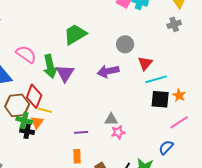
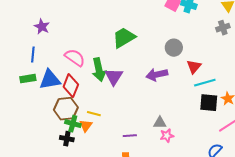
red diamond: (34, 96) -> (71, 86), moved
black cross: (27, 131) -> (67, 139), moved

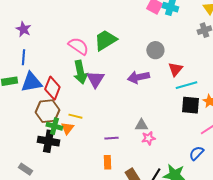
blue line: (33, 55) -> (23, 57), moved
pink semicircle: (75, 58) -> (78, 46), moved
black cross: (67, 139) -> (48, 141), size x1.5

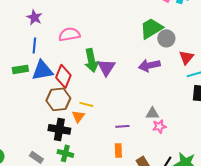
green trapezoid: (105, 40) -> (151, 28), moved
pink semicircle: (78, 46) -> (69, 34), moved, turned -45
green cross: (54, 126) -> (65, 153), moved

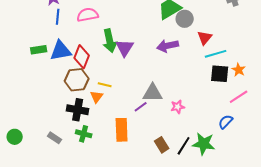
blue line: (34, 45) -> (58, 17), moved
gray triangle: (152, 113) -> (153, 93), moved, size x1.5
purple line: (122, 126) -> (141, 107), turned -32
orange rectangle: (118, 150) -> (122, 130), moved, size x1.6

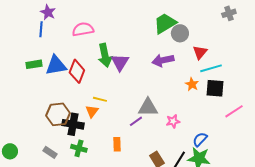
blue line: (58, 17) -> (41, 29), moved
orange star: (239, 70) -> (192, 84), moved
brown hexagon: (77, 80) -> (58, 114), moved
blue semicircle: (226, 122) -> (200, 139), moved
orange rectangle: (122, 130) -> (117, 144), size x0.6

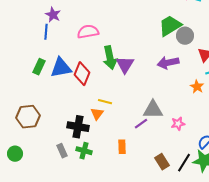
green rectangle: (34, 64) -> (39, 67), turned -56
brown hexagon: (58, 114) -> (28, 117), moved
gray rectangle: (50, 152) -> (62, 151), moved, turned 32

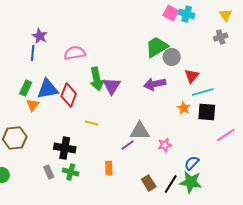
orange triangle: (97, 114) -> (33, 105), moved

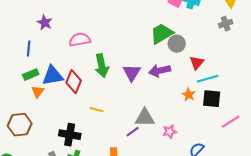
blue line: (33, 53) -> (29, 49), moved
purple triangle: (112, 86) -> (132, 73), moved
green rectangle: (26, 88) -> (31, 75), turned 42

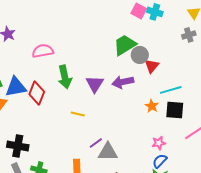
red triangle: (197, 63) -> (152, 66), moved
yellow line: (97, 110) -> (78, 114), moved
gray triangle: (145, 118) -> (108, 152), moved
pink star: (170, 132) -> (159, 143), moved
black cross: (70, 135) -> (18, 146), moved

